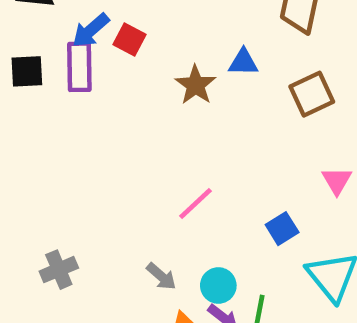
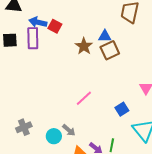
blue arrow: (91, 30) -> (38, 22), turned 54
brown square: (312, 94) -> (110, 50), moved
cyan circle: (218, 286) -> (54, 136), moved

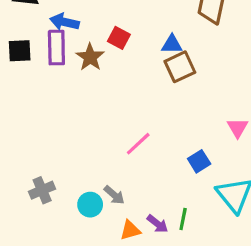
red square: (55, 26) -> (119, 38), moved
brown star: (84, 46) -> (90, 57), moved

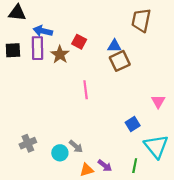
pink line: (138, 144) -> (86, 90), moved, turned -54
green line: (183, 219) -> (135, 166), moved

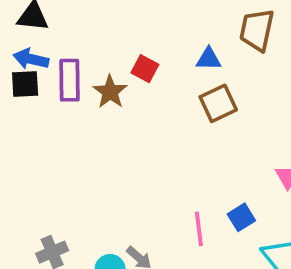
blue arrow: (43, 31) -> (31, 59), moved
blue triangle: (114, 46) -> (209, 59), moved
pink line: (86, 90) -> (199, 229), moved

